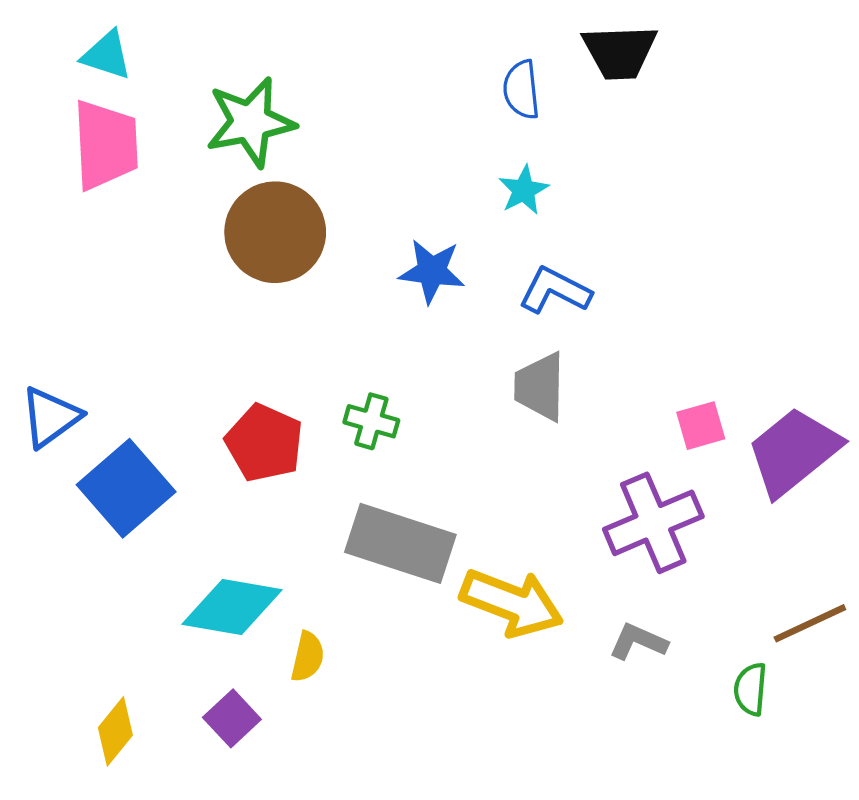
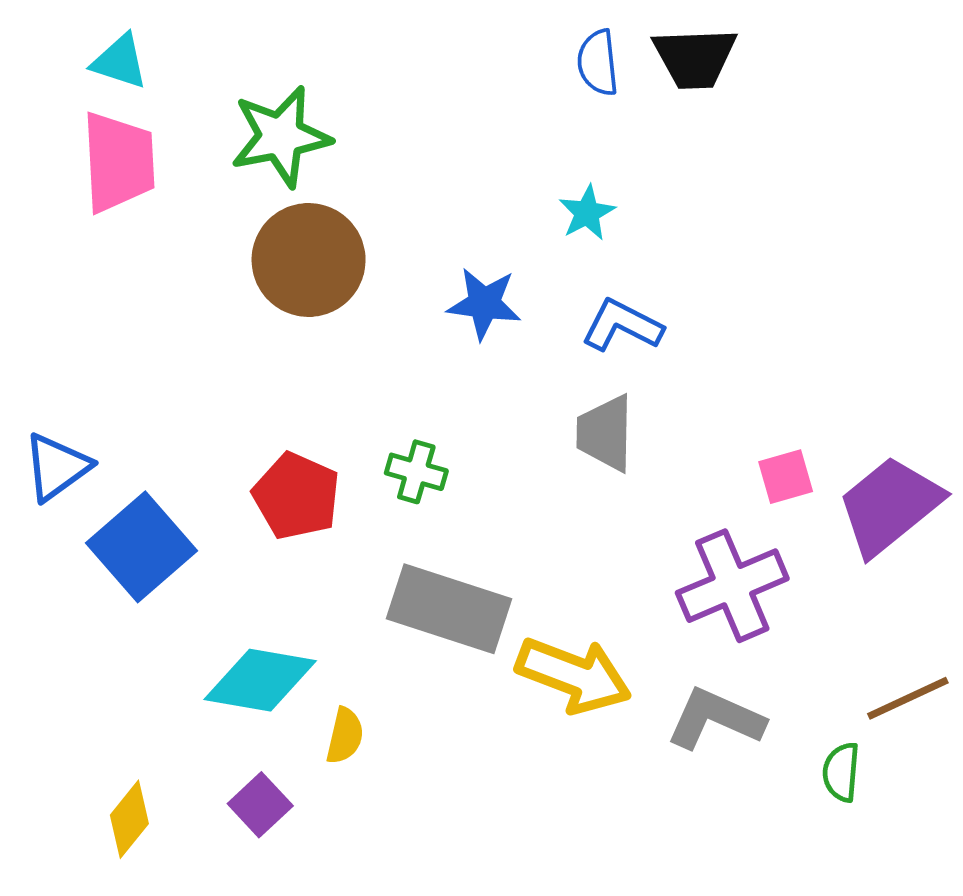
blue semicircle: (521, 90) -> (598, 63), moved
gray L-shape: (638, 642) -> (715, 719), size x1.5

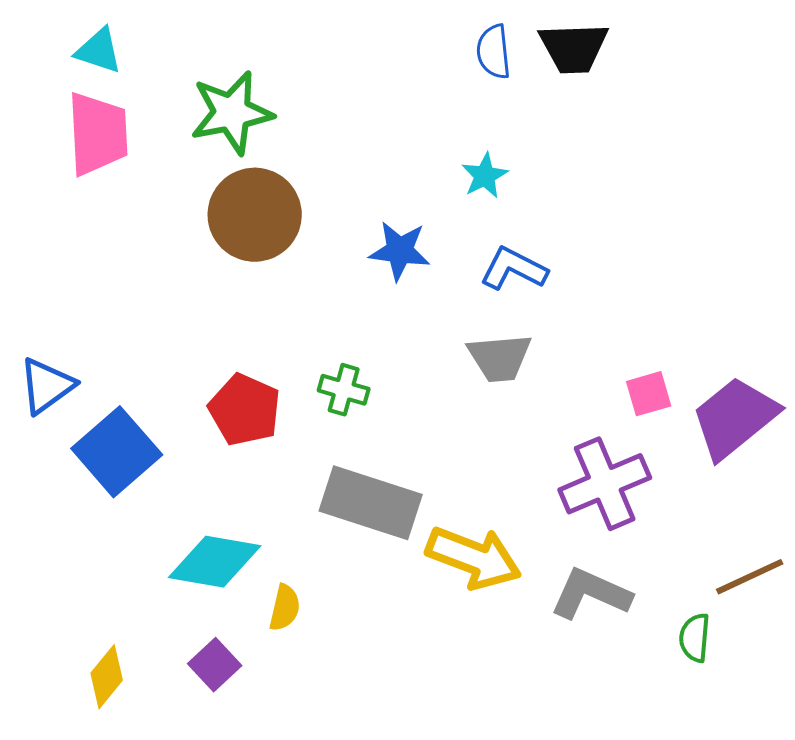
gray trapezoid: (605, 433) -> (500, 358), turned -96

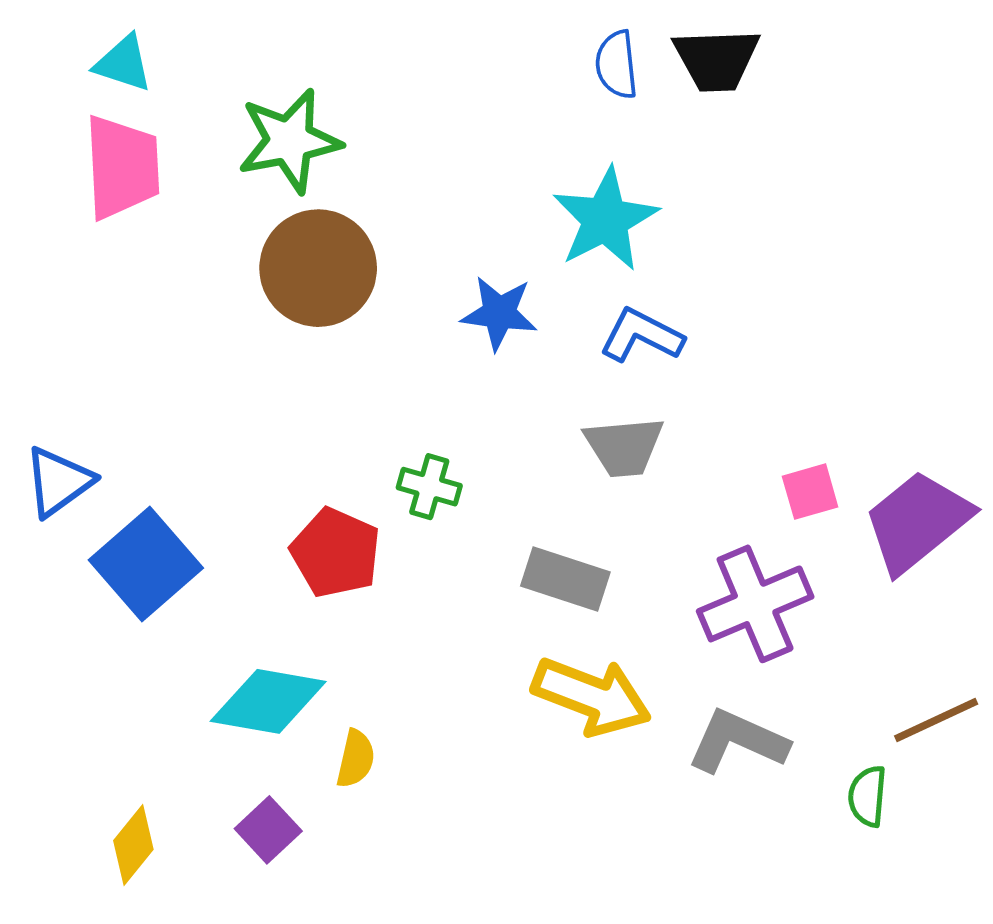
cyan star: (485, 176) -> (605, 219), size x1.8
red pentagon: (245, 410) -> (336, 553), moved
gray rectangle: (371, 503) -> (565, 579), moved, size x0.7

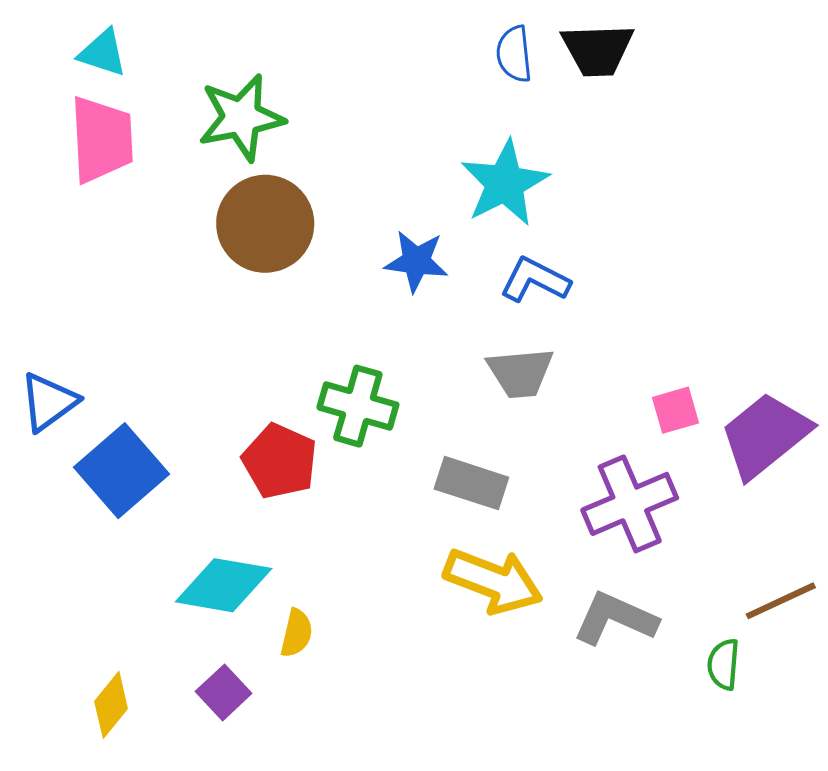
green cross: (429, 487) -> (358, 406), size x1.5

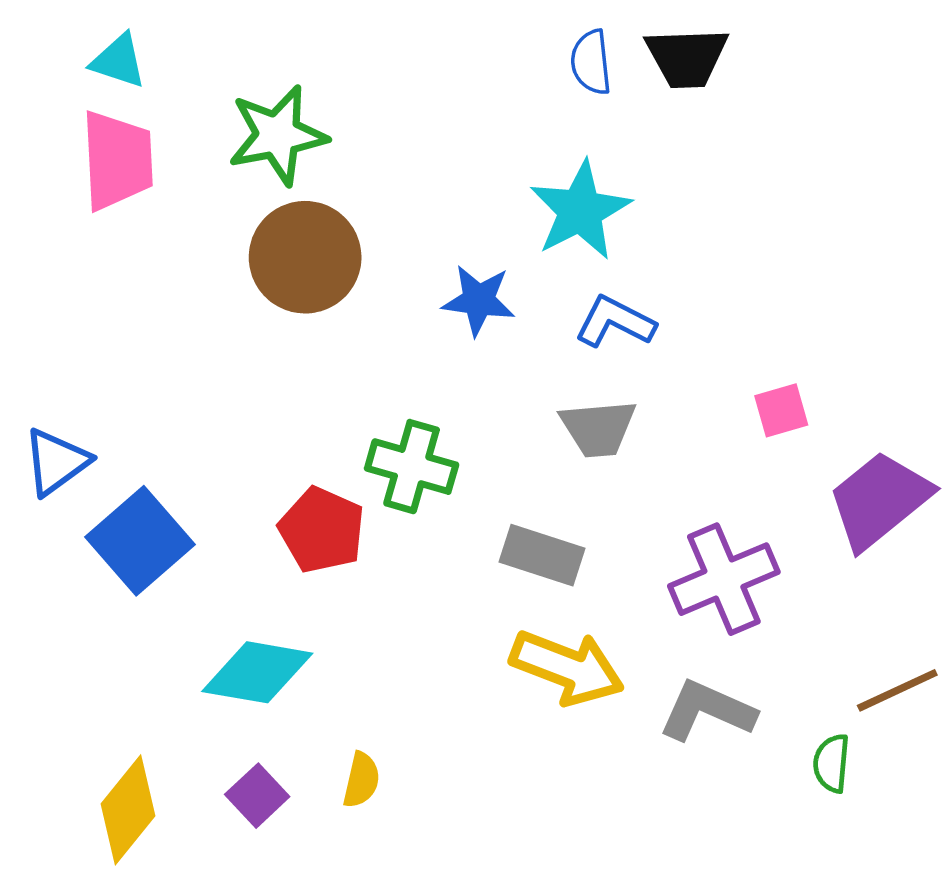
pink square: (676, 410) -> (781, 410), moved
yellow semicircle: (296, 633) -> (361, 780), moved
yellow diamond: (111, 705) -> (128, 810), size x1.4

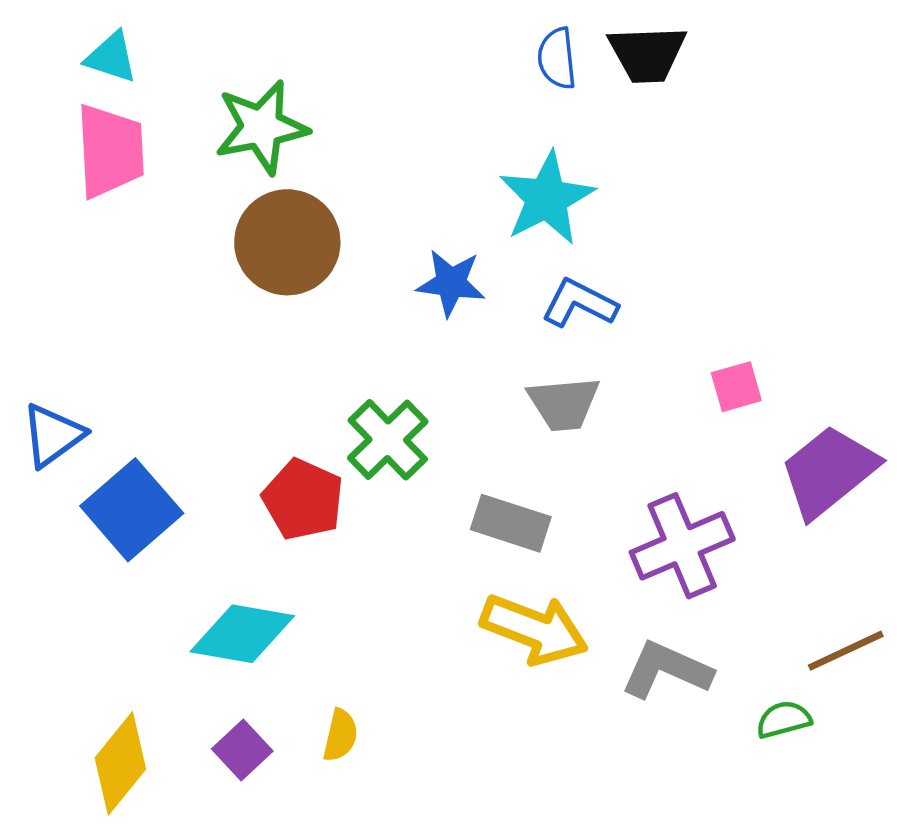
green cross: (412, 467) -> (388, 440), turned 30
green semicircle: (831, 763) -> (784, 719), turned 70

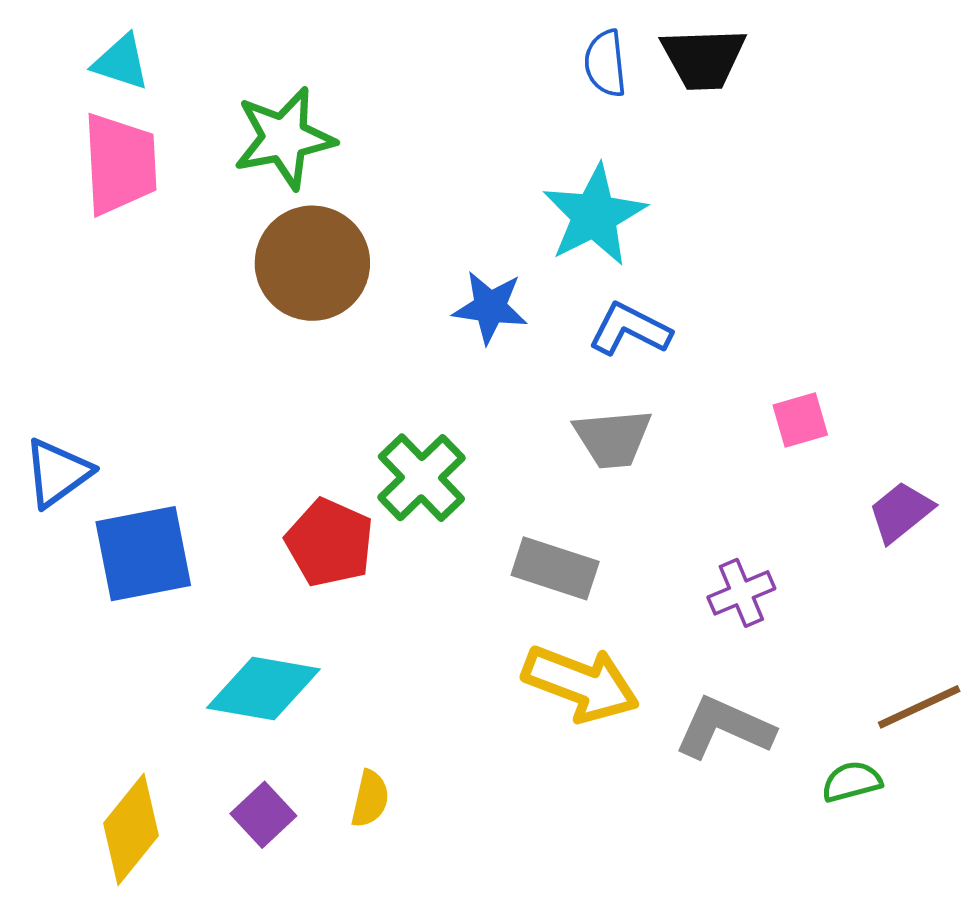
purple trapezoid: (829, 471) -> (901, 512), size x0.6
blue square: (132, 510) -> (143, 554), turned 30
purple cross: (682, 546) -> (741, 593), size x0.6

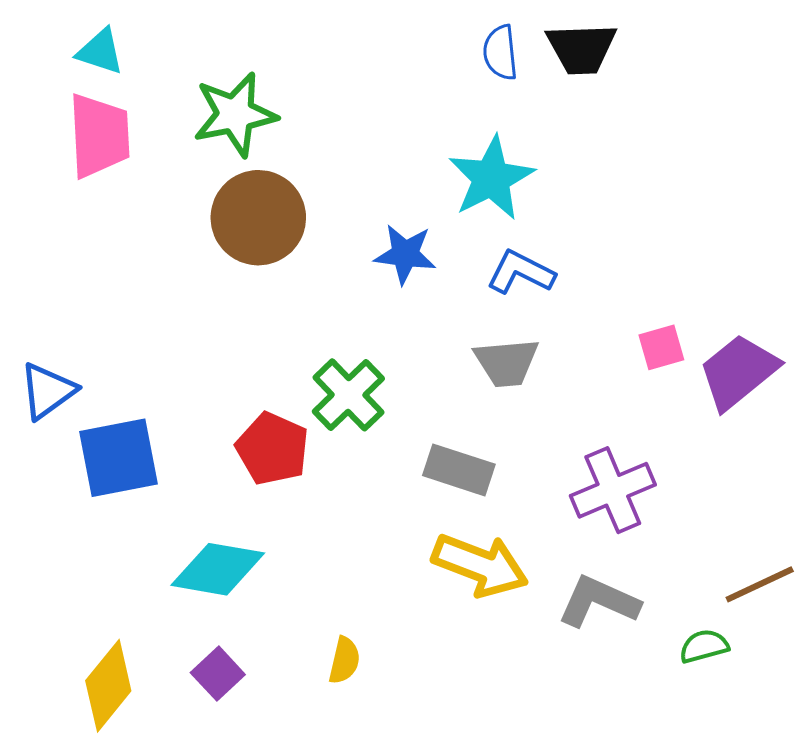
purple trapezoid: (901, 512) -> (738, 372), moved, size x1.5
purple cross: (741, 593) -> (613, 490), size x1.5
yellow semicircle: (370, 799) -> (344, 660), moved

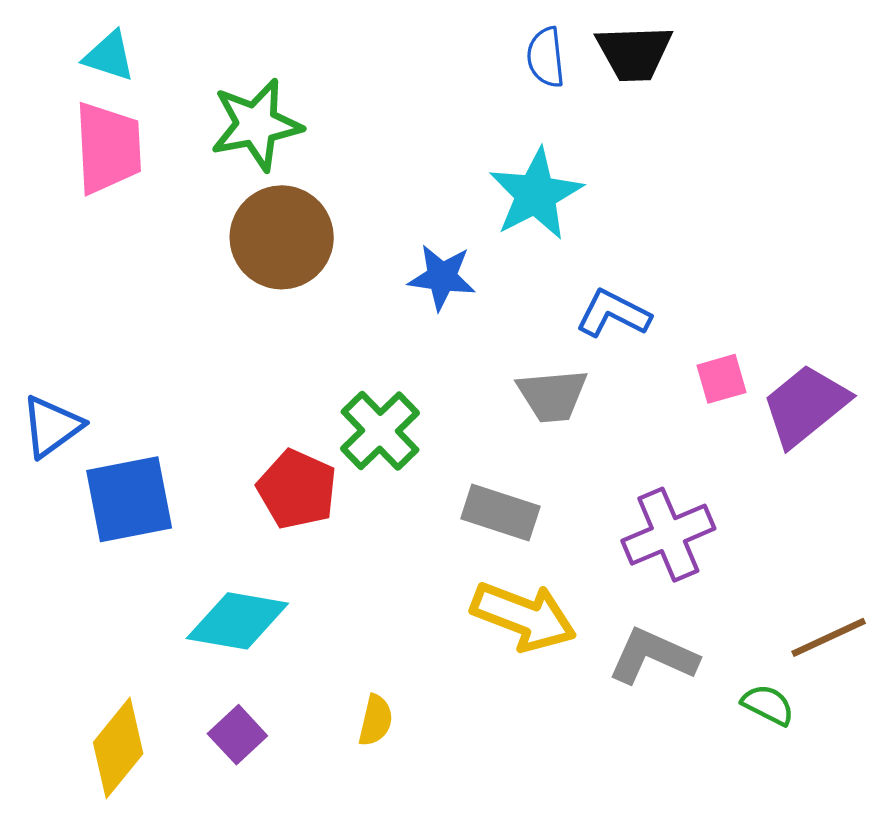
blue L-shape: (521, 272) -> (613, 314), moved
green semicircle: (704, 646) -> (768, 705), turned 42

